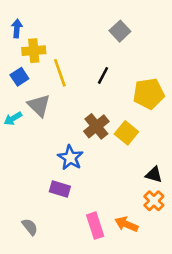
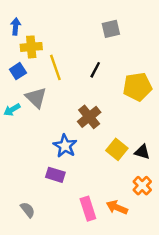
gray square: (120, 31) -> (111, 29), turned 30
yellow square: (126, 133) -> (117, 149), moved
black triangle: (154, 175) -> (142, 152), moved

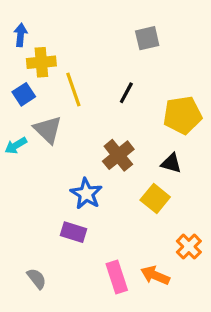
black triangle: (142, 152) -> (171, 163), moved

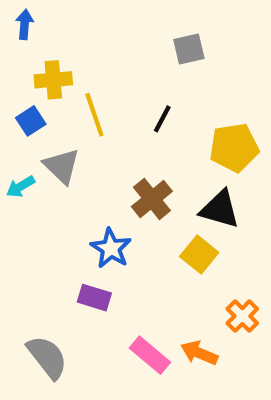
blue arrow: (21, 35) -> (25, 24), moved
black triangle: (171, 163) -> (220, 209), size x1.5
pink rectangle: (117, 277) -> (150, 355), turned -32
gray semicircle: (37, 279) -> (47, 357), size x1.6

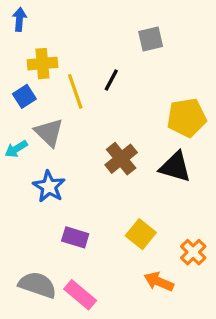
black line: (162, 119) -> (111, 80), moved
blue star: (111, 248) -> (49, 187), moved
yellow square: (199, 254) -> (141, 234), moved
pink rectangle: (150, 355) -> (80, 295), moved
gray semicircle: (47, 357) -> (38, 285), turned -33

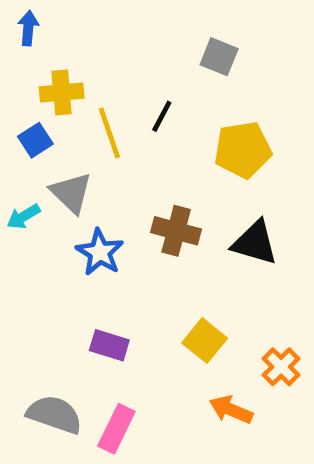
gray square: (151, 39) -> (219, 57), turned 35
yellow pentagon: (187, 118) -> (243, 150), moved
brown cross: (121, 159) -> (176, 231), turned -36
blue star: (49, 187) -> (100, 252), moved
pink rectangle: (80, 295) -> (116, 429), turned 76

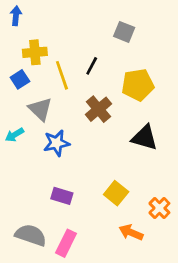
cyan arrow: (23, 216) -> (15, 135), moved
brown cross: (176, 231) -> (98, 109), moved, turned 35
blue star: (100, 252) -> (57, 143), turned 30

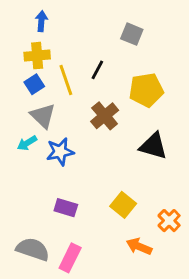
blue arrow: (16, 16) -> (41, 21), moved
blue square: (20, 79) -> (34, 84), moved
cyan arrow: (15, 135) -> (27, 143), moved

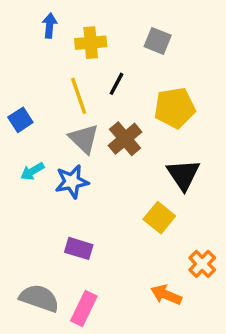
yellow cross: (37, 56) -> (91, 43), moved
blue square: (34, 84) -> (20, 120), moved
gray triangle: (43, 116) -> (84, 139), moved
black triangle: (153, 146) -> (183, 175), turned 40
yellow square: (123, 205) -> (159, 218), moved

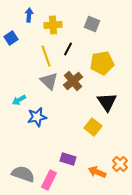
blue square: (20, 120) -> (11, 38), moved
blue star: (72, 182) -> (37, 117), moved
purple rectangle: (79, 248) -> (68, 159), moved
orange cross: (202, 264) -> (120, 164), moved

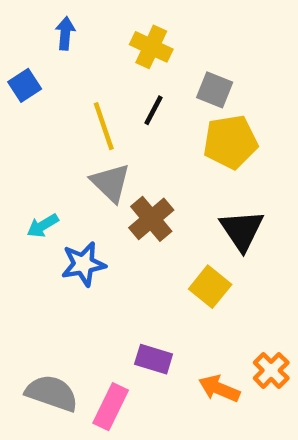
gray square: (92, 24) -> (215, 90), moved
yellow cross: (53, 25) -> (151, 47), moved, turned 30
brown cross: (73, 81) -> (151, 219), moved

